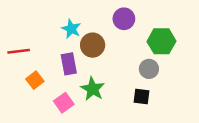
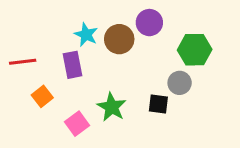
brown circle: (93, 45) -> (119, 39), moved
purple rectangle: (69, 64) -> (72, 65), moved
black square: (141, 96) -> (158, 104), moved

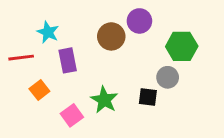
cyan star: (86, 35) -> (48, 32), moved

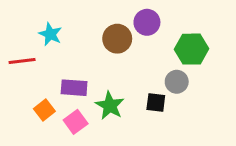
purple rectangle: (68, 60) -> (74, 88), moved, turned -75
orange square: (39, 90) -> (44, 110), moved

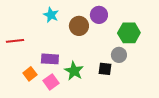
cyan star: (50, 34) -> (51, 15), moved

